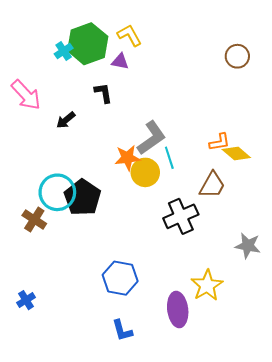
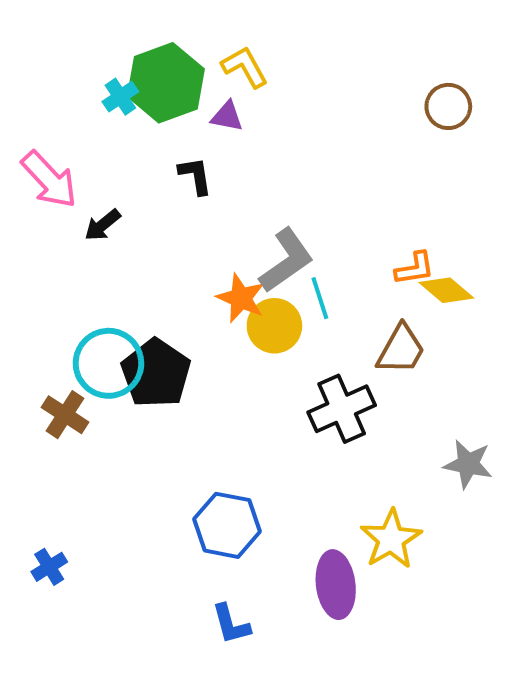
black arrow: (66, 120) -> (103, 225), moved
orange star: (127, 158) -> (241, 298), turned 30

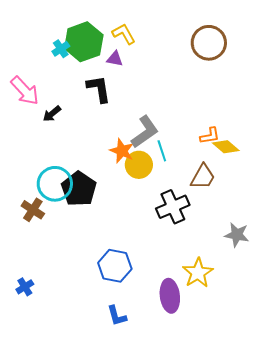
brown circle: (448, 106) -> (209, 43), moved, size x1.5
black L-shape: (195, 176) -> (99, 89), size x1.4

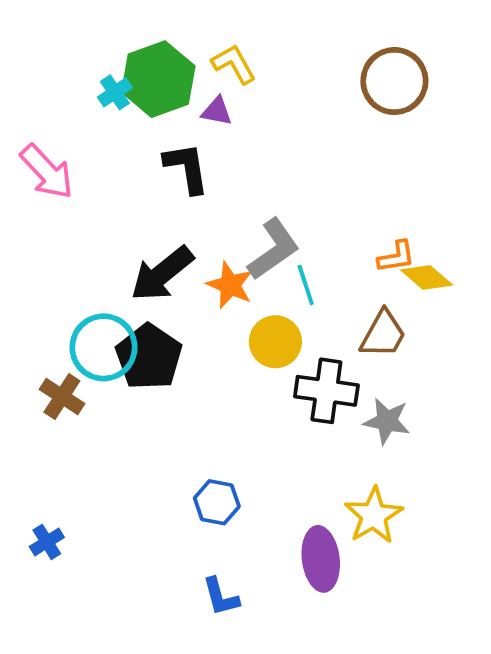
black arrow: (52, 114) -> (162, 274), moved, size x1.8
yellow circle: (139, 165) -> (275, 342), moved
black cross: (173, 207) -> (326, 391), turned 32
gray star: (237, 235) -> (387, 421), moved
blue hexagon: (115, 266) -> (217, 502), size x0.7

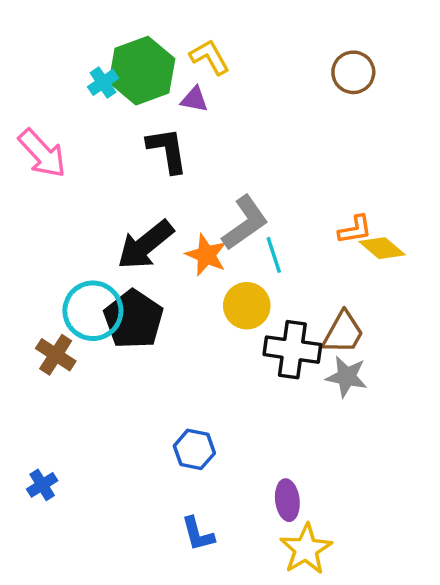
brown circle: (394, 81) -> (353, 72), size x0.7
brown trapezoid: (383, 334) -> (343, 333), moved
yellow star: (374, 515) -> (306, 549), moved
purple ellipse: (321, 559) -> (287, 500), size x0.7

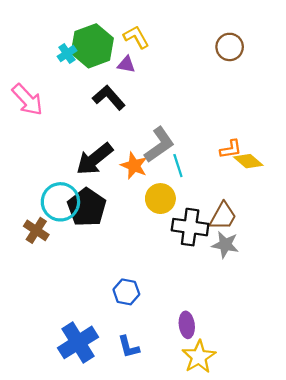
black L-shape: (167, 150) -> (109, 97), turned -32
blue cross: (42, 485) -> (78, 342), moved, size x2.0

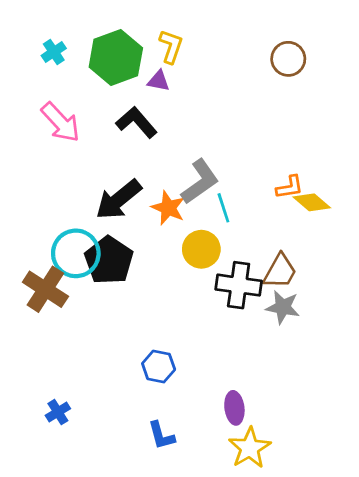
yellow L-shape: (136, 37) -> (171, 46), turned 48
cyan cross: (67, 54) -> (54, 52), moved
pink arrow: (27, 100) -> (61, 122), moved
brown cross: (36, 230) -> (45, 289), size x1.4
blue cross: (78, 342) -> (58, 412), moved, size x0.5

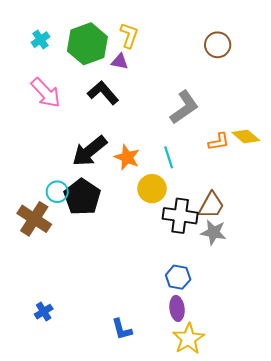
gray L-shape: (200, 182) -> (184, 107), moved
yellow diamond: (312, 202) -> (246, 137), moved
cyan circle: (76, 253) -> (57, 192), size x0.6
blue hexagon: (159, 366) -> (178, 277), moved

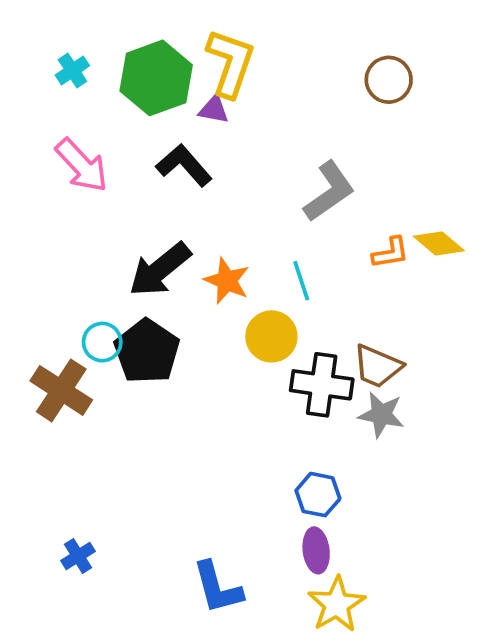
yellow L-shape: (129, 35) -> (231, 63), size x1.5
brown trapezoid: (211, 205) -> (377, 366), turned 84
blue L-shape: (122, 329) -> (217, 588), size x1.4

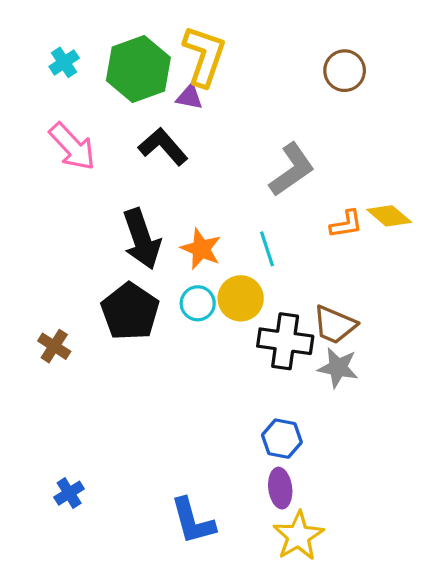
black arrow: (160, 270) -> (142, 239), turned -70
cyan circle: (102, 342) -> (198, 303), moved
brown cross: (61, 390) -> (54, 346), size x0.6

